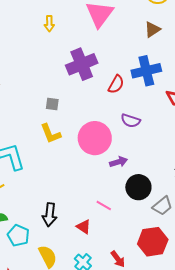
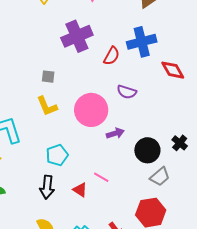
black circle: (138, 187) -> (147, 150), moved
red triangle: (84, 227) -> (80, 190), moved
cyan pentagon: (18, 235) -> (57, 155), moved, turned 30

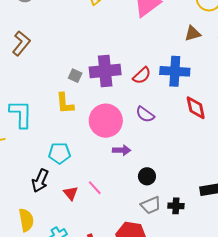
purple cross: (77, 36) -> (105, 71), moved
black cross: (180, 143) -> (176, 206), moved, turned 35
black circle: (147, 150) -> (147, 176), size x0.7

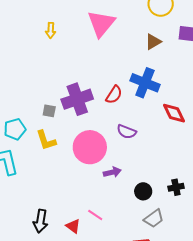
blue cross: (175, 71) -> (145, 83), turned 32
cyan pentagon: (59, 153) -> (15, 129), moved
black cross: (176, 206) -> (176, 187), moved

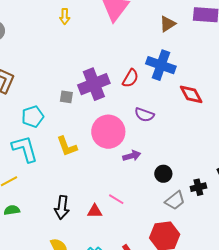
yellow L-shape: (46, 140) -> (67, 146), moved
black cross: (176, 187) -> (198, 187), moved
red triangle: (73, 226) -> (95, 211), turned -35

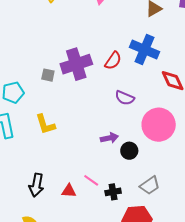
pink circle: (108, 132) -> (159, 125), moved
black circle: (163, 174) -> (129, 151), moved
black cross: (198, 187) -> (113, 192), moved

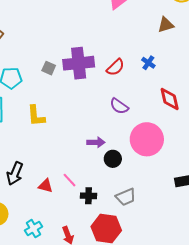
blue cross: (144, 49) -> (148, 63), size x0.5

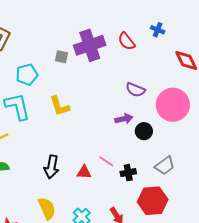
red semicircle: (115, 67) -> (126, 41), turned 108
purple semicircle: (119, 106) -> (135, 90), moved

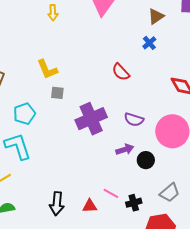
blue cross: (158, 30) -> (149, 43), moved, turned 32
purple cross: (90, 45) -> (91, 119), moved
yellow L-shape: (60, 106) -> (47, 69), moved

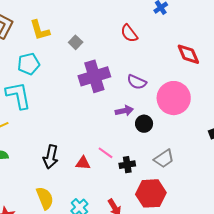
yellow L-shape: (47, 69) -> (40, 30), moved
gray square: (57, 93) -> (76, 42), moved, turned 32

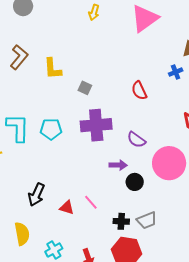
gray square: (76, 42) -> (85, 88), turned -32
cyan pentagon: (29, 64) -> (51, 129), moved
black cross: (127, 165) -> (121, 221), moved

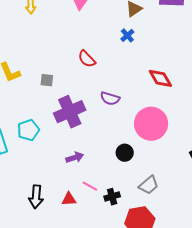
red semicircle: (139, 91) -> (87, 59), moved
purple semicircle: (136, 140) -> (110, 98), moved
purple arrow: (118, 165) -> (75, 157), moved
black cross: (121, 221) -> (112, 197), moved

